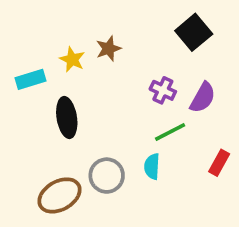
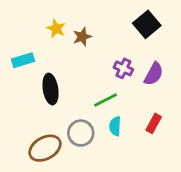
yellow star: (72, 59) -> (56, 29), moved
green line: (170, 132) -> (106, 100), moved
red rectangle: (219, 163) -> (154, 123), moved

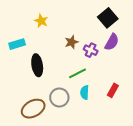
brown star: (82, 37) -> (71, 42), moved
purple semicircle: (154, 74) -> (112, 42), moved

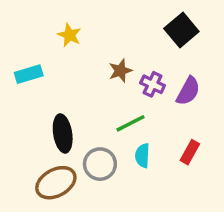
purple semicircle: (112, 42) -> (188, 91), moved
black ellipse: (37, 65) -> (63, 133), moved

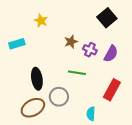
green line: (131, 123) -> (77, 73), turned 36
red rectangle: (190, 152) -> (112, 90), size x1.5
cyan semicircle: (142, 156) -> (91, 114), moved

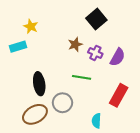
black square: (107, 18) -> (96, 19), moved
yellow star: (41, 21) -> (31, 26), moved

